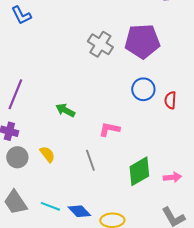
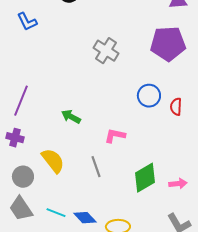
purple pentagon: (142, 41) -> (168, 44), moved
yellow semicircle: (47, 154) -> (53, 161), size x1.5
gray circle: (17, 157) -> (23, 177), moved

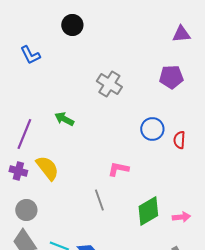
purple pentagon: (168, 44) -> (171, 77), size x0.7
green arrow: (71, 117) -> (64, 119), moved
yellow semicircle: (53, 161) -> (47, 168), moved

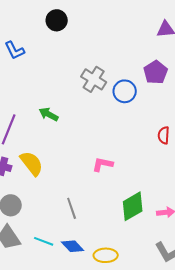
purple pentagon: (171, 77) -> (156, 72), turned -30
blue circle: (152, 129) -> (125, 91), moved
gray line: (99, 200) -> (72, 208), moved

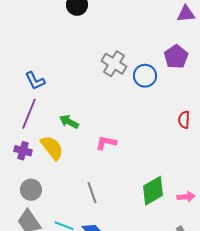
blue L-shape: (15, 50) -> (35, 81), moved
green arrow: (49, 114) -> (69, 122), moved
pink L-shape: (103, 164) -> (106, 143), moved

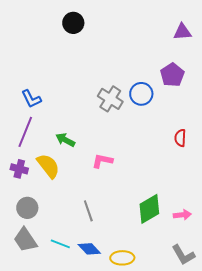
gray cross: (114, 64) -> (110, 99), moved

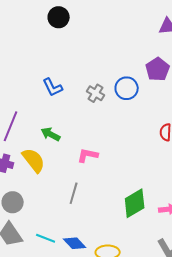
blue L-shape: (31, 99) -> (53, 87), moved
gray cross: (110, 99) -> (96, 93), size x0.7
gray line: (88, 211) -> (74, 193), moved, turned 35

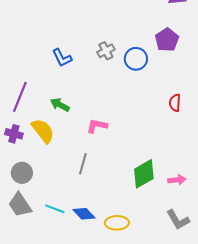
gray cross: (96, 93) -> (106, 51), moved, turned 30

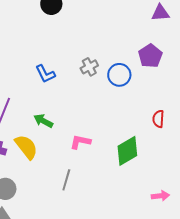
green diamond: (144, 174) -> (127, 151), moved

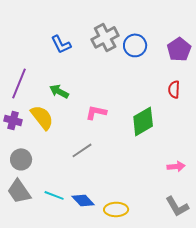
purple pentagon: (150, 56) -> (179, 49), moved
gray cross: (89, 67) -> (105, 37), size x1.5
gray line: (66, 180) -> (82, 150), turned 40

